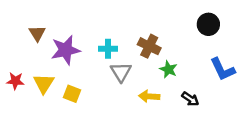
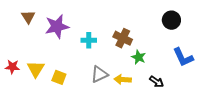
brown triangle: (37, 33) -> (28, 17), moved
purple star: (66, 50) -> (57, 26), moved
gray triangle: (121, 72) -> (99, 74), moved, turned 36

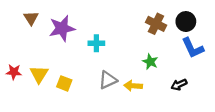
brown cross: (123, 38) -> (156, 24), moved
blue L-shape: (183, 57) -> (193, 48), moved
black arrow: (157, 82) -> (179, 85), moved, turned 120

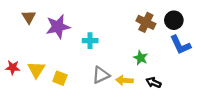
black arrow: (179, 85) -> (153, 83), moved, turned 48

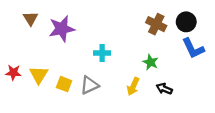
cyan cross: (90, 41) -> (102, 53), moved
gray triangle: (101, 75) -> (89, 85), moved
yellow arrow: (124, 80) -> (133, 86), turned -70

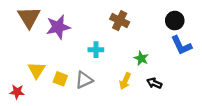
brown triangle: (31, 18) -> (29, 17), size x1.6
brown cross: (156, 24) -> (120, 21), moved
red star: (13, 73) -> (17, 92), moved

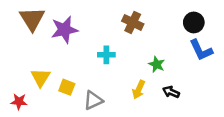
gray triangle: (84, 80) -> (93, 100), moved

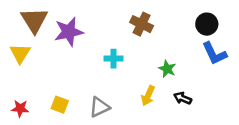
yellow triangle: (40, 78) -> (20, 53), moved
yellow square: (67, 87) -> (60, 105), moved

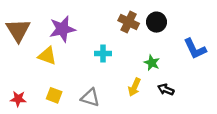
brown triangle: (34, 20) -> (18, 30), moved
black circle: (207, 24) -> (156, 22), moved
yellow triangle: (20, 53) -> (47, 56), moved, turned -42
gray triangle: (99, 107) -> (90, 98), turned 42

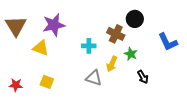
brown cross: (129, 22) -> (116, 34), moved
yellow arrow: (134, 87) -> (112, 64), moved
black arrow: (166, 89) -> (143, 77), turned -144
gray triangle: (90, 98) -> (94, 78), moved

